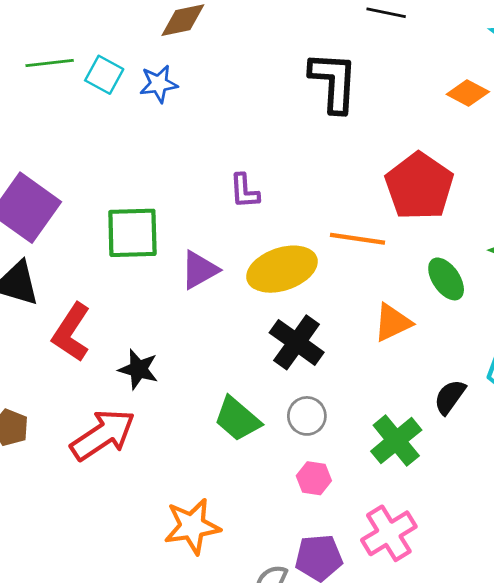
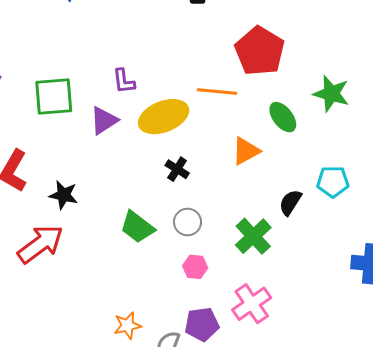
purple L-shape: (244, 191) -> (124, 81), moved
black cross: (297, 342) -> (177, 169), size x0.6
orange star: (192, 526) -> (127, 325), moved, size x0.7

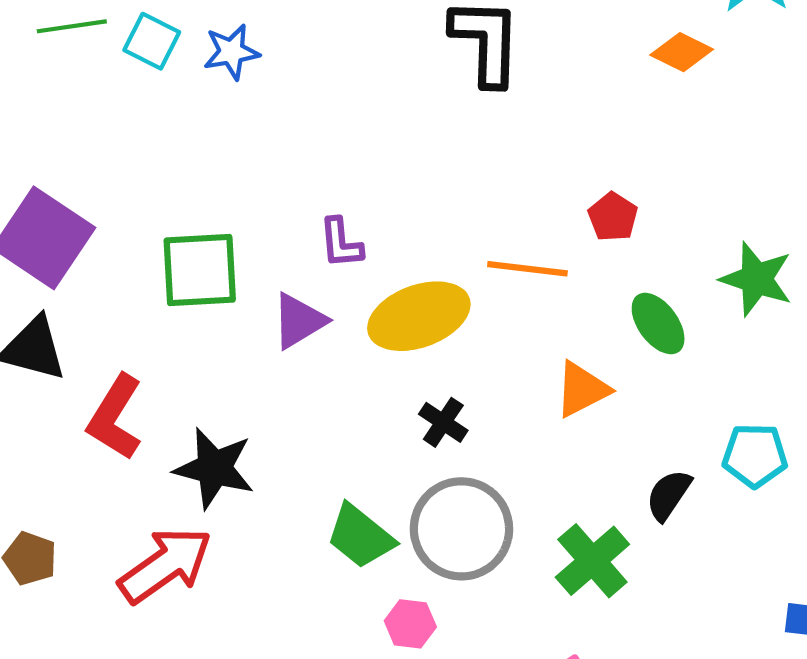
red pentagon: (260, 51) -> (613, 217), moved, size x0.5
black star: (64, 195) -> (214, 468), size x1.4
gray circle: (188, 222) -> (461, 529), size x1.8
pink hexagon: (195, 267) -> (410, 624), moved

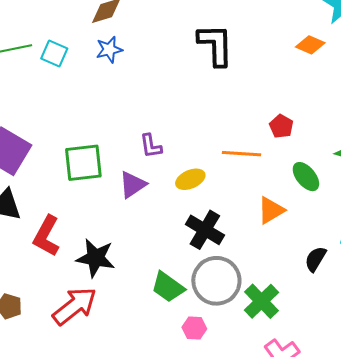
blue star: (231, 52) -> (109, 50), moved
yellow ellipse: (419, 316) -> (190, 179), size x0.6
black cross: (443, 422) -> (205, 230), size x1.6
green cross: (592, 561) -> (261, 301), moved

